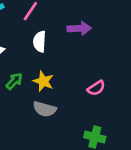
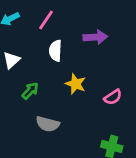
yellow star: (43, 81) -> (76, 84), moved
gray semicircle: (45, 109) -> (48, 124), moved

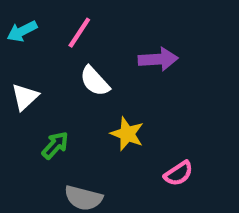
white semicircle: (55, 51) -> (95, 81), turned -45
pink semicircle: (113, 97) -> (179, 173), moved

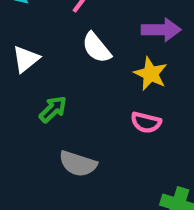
yellow star: (127, 134) -> (151, 74), moved
pink semicircle: (179, 173) -> (146, 122), moved, turned 44

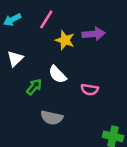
white semicircle: (97, 48) -> (57, 74), moved
yellow star: (151, 74) -> (65, 40), moved

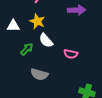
yellow star: (65, 40) -> (37, 21), moved
white triangle: (15, 59) -> (13, 26), turned 40

